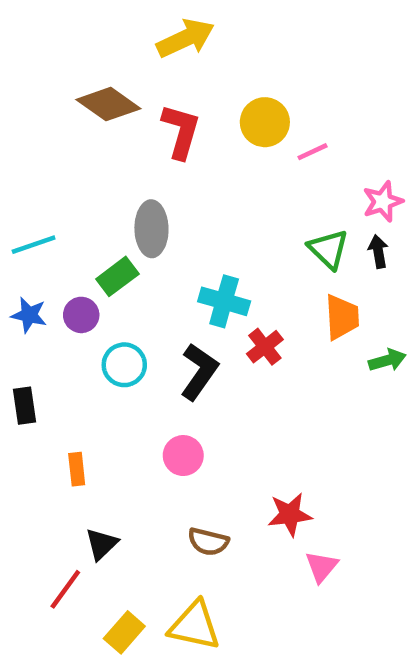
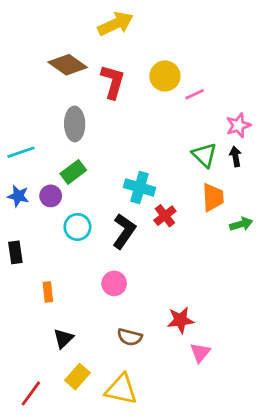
gray ellipse: (151, 229) -> (75, 124), moved
red line: (65, 589) -> (31, 393), moved
yellow rectangle: (124, 632) -> (77, 377), moved

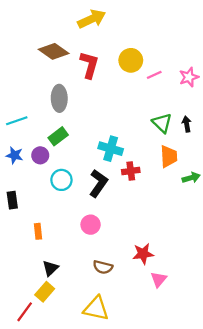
pink star: (238, 125) -> (189, 77), moved
red cross: (165, 216) -> (131, 171), turned 30
yellow rectangle: (77, 377) -> (45, 292), moved

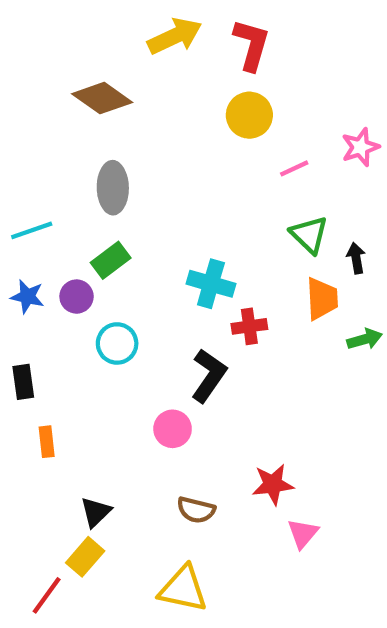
red L-shape: (89, 65) -> (252, 45), moved
pink line: (154, 75) -> (294, 168), moved
black arrow: (187, 124) -> (356, 258), moved
black L-shape: (98, 183) -> (209, 375), moved
orange rectangle: (38, 231) -> (47, 442), moved

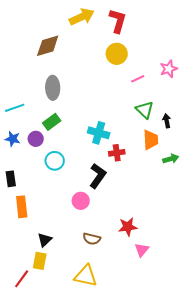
brown diamond: (102, 98) -> (48, 46), turned -52
orange rectangle: (47, 442) -> (22, 207), size x1.5
yellow rectangle: (85, 557) -> (40, 261), turned -30

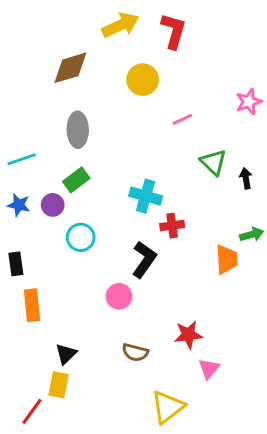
yellow circle: (117, 54) -> (143, 80), moved
pink line: (138, 79) -> (182, 119), moved
orange trapezoid: (151, 140) -> (227, 259), moved
yellow triangle: (86, 276) -> (168, 407), moved, turned -50

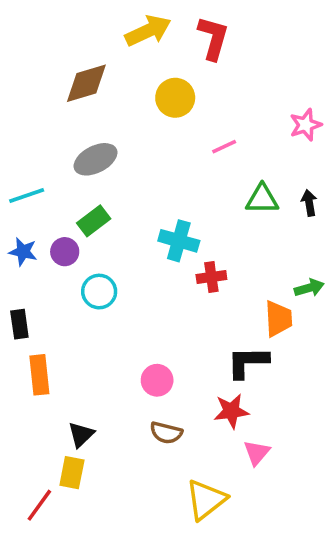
gray ellipse: (78, 130) -> (96, 159), turned 64
green triangle: (213, 162) -> (262, 199), turned -44
black arrow: (246, 178) -> (309, 203), moved
black L-shape: (144, 259) -> (248, 362), moved, turned -126
pink circle: (119, 296) -> (157, 380), moved

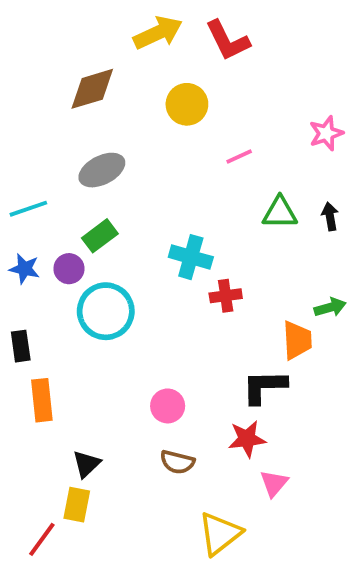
red L-shape: (213, 38) -> (228, 40), turned 138
cyan circle: (99, 292) -> (106, 311), size x1.5

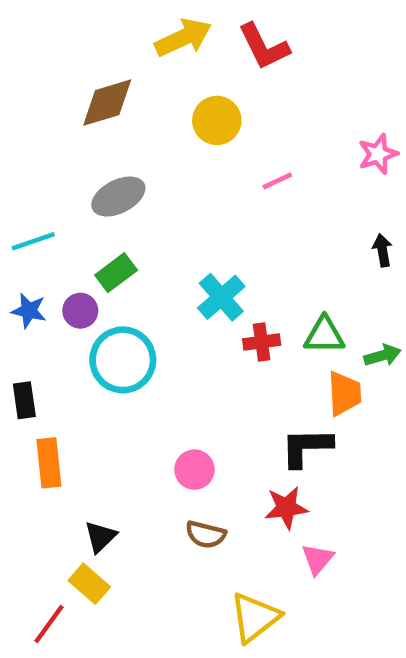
green triangle: (280, 213) -> (324, 335), moved
cyan cross: (191, 257) -> (221, 297), turned 33
yellow rectangle: (77, 505) -> (89, 584), turned -60

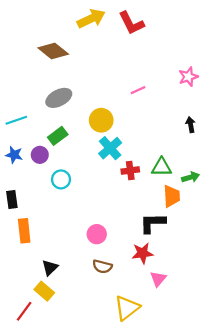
brown diamond: (107, 103) -> (53, 51), turned 56
yellow circle: (217, 120) -> (101, 120), moved
cyan circle: (123, 360) -> (61, 179), size x0.6

